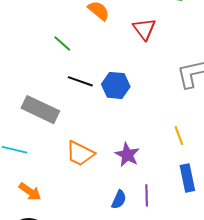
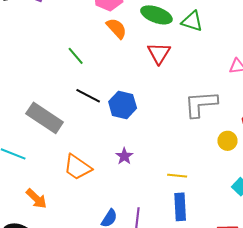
yellow line: (179, 136) -> (177, 176), moved, turned -72
purple star: (127, 155) -> (124, 156), moved, size x0.7
orange arrow: (30, 192) -> (36, 199), moved

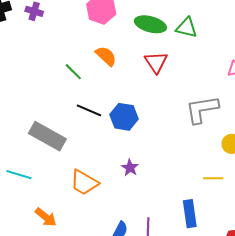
orange semicircle: (117, 28) -> (106, 56), moved
yellow line: (177, 176) -> (213, 178), moved

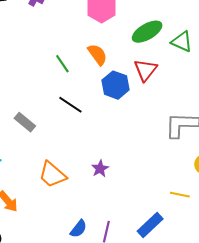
green ellipse: (150, 24) -> (147, 32), turned -56
blue hexagon: (124, 117) -> (115, 85), moved
gray rectangle: (47, 136) -> (25, 122), size x0.6
blue rectangle: (190, 214) -> (150, 225), turned 44

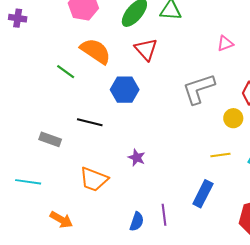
orange semicircle: (97, 55) -> (96, 51), size x1.4
blue hexagon: (115, 85) -> (125, 90), moved
black line: (70, 105) -> (90, 122), moved

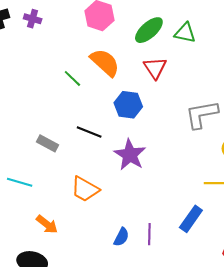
purple star: (137, 158) -> (130, 155), moved, size x1.8

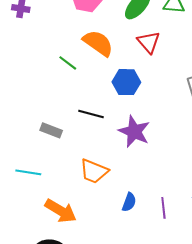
orange arrow: (47, 224) -> (61, 211), size x1.4
blue semicircle: (121, 237) -> (129, 202), moved

